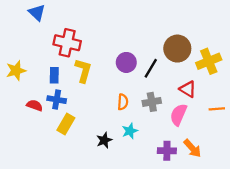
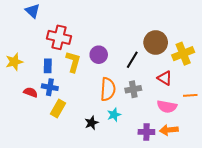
purple circle: (126, 62) -> (99, 55), moved
orange semicircle: (123, 102) -> (108, 89), size x1.6
pink semicircle: (178, 115) -> (167, 107), moved, turned -102
orange arrow: (192, 148) -> (169, 130), turned 126

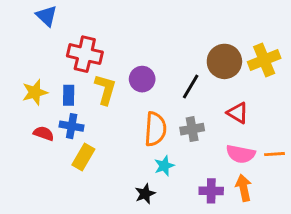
yellow cross: (183, 54) -> (264, 60), moved
yellow star: (14, 62) -> (35, 92), moved
orange line: (190, 95) -> (274, 154), moved
black star: (92, 123) -> (145, 194), moved
orange arrow: (169, 130) -> (244, 188), turned 84

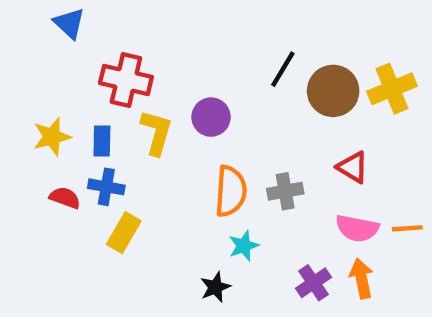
black line: (191, 86) -> (283, 69), moved
purple cross: (211, 191) -> (313, 283), turned -35

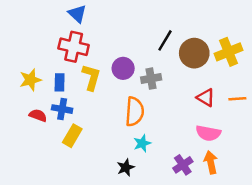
blue triangle: (69, 23) -> (77, 14), moved
gray cross: (285, 191) -> (151, 79), moved
orange line: (407, 228) -> (237, 99), moved

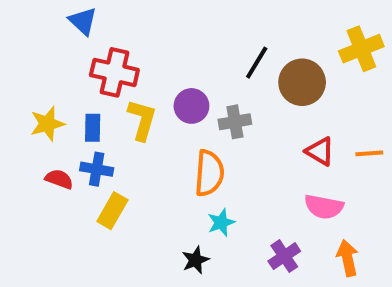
blue triangle: (77, 14) -> (83, 21), moved
yellow cross: (229, 52) -> (361, 49), moved
orange arrow: (211, 162) -> (348, 258), moved

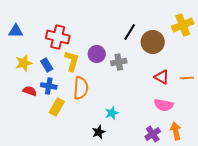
blue triangle: (83, 21) -> (16, 31), moved, turned -42
blue rectangle: (93, 128) -> (47, 65), turned -32
orange semicircle: (209, 173) -> (81, 88), moved
purple cross: (284, 256) -> (153, 134), moved

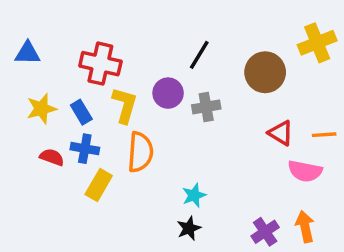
black line: (130, 32) -> (199, 55), moved
pink semicircle: (164, 105) -> (305, 171), moved
black star: (99, 132) -> (189, 228), moved

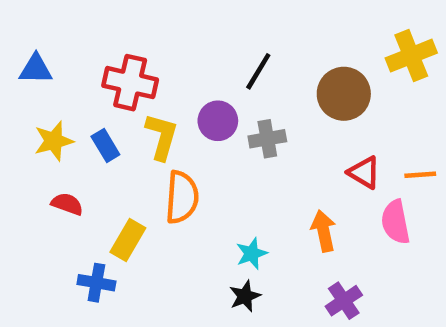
blue cross: (85, 149) -> (96, 283), moved
pink semicircle: (305, 171) -> (396, 222), turned 68
orange arrow: (305, 227) -> (324, 231), moved

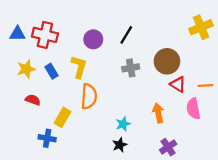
red cross: (130, 83) -> (45, 35), moved
brown circle: (344, 94) -> (167, 61), moved
purple circle: (218, 121) -> (93, 39), moved

